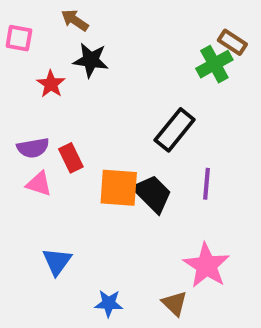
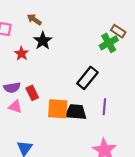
black star: (91, 60) -> (43, 41), turned 30
black trapezoid: (153, 194) -> (76, 112), turned -40

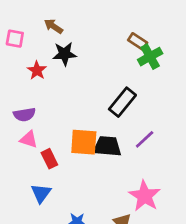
brown rectangle: (118, 31) -> (138, 41), moved
black star: (43, 41) -> (64, 54), turned 30
red rectangle: (32, 93) -> (49, 159), moved
purple line: (104, 107) -> (145, 139), turned 42

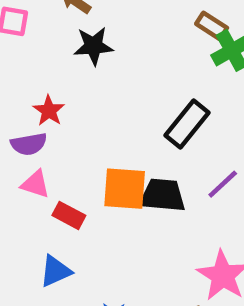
red star: (37, 70) -> (49, 111), moved
red rectangle: (49, 159) -> (69, 215), turned -36
blue triangle: (41, 193) -> (55, 271), turned 30

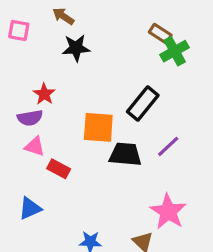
orange square: (125, 189) -> (98, 127), moved
blue triangle: (55, 271) -> (30, 208), moved

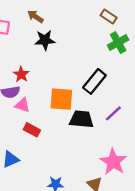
brown rectangle: (160, 34) -> (109, 16), moved
pink triangle: (35, 146) -> (22, 105), moved

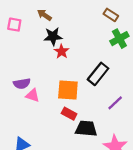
red star: (21, 74) -> (62, 51), moved
black trapezoid: (81, 119) -> (86, 129), moved
red rectangle: (32, 130) -> (69, 114), moved

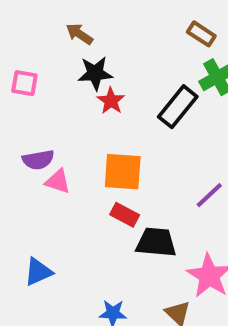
pink square: (14, 25) -> (24, 83), moved
black rectangle: (98, 74) -> (178, 107), moved

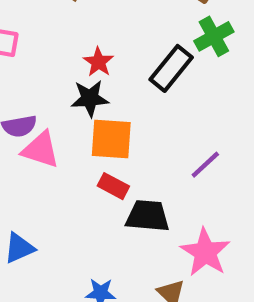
black star: (95, 73) -> (90, 98), moved
pink triangle: (58, 181) -> (41, 150), size x1.4

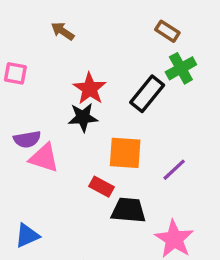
red star: (98, 62) -> (90, 89), size x1.4
orange square: (111, 139) -> (125, 153), moved

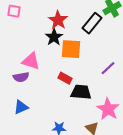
black star: (83, 117) -> (54, 37), turned -30
purple semicircle: (27, 139) -> (21, 77), moved
orange square: (125, 153) -> (71, 49), moved

